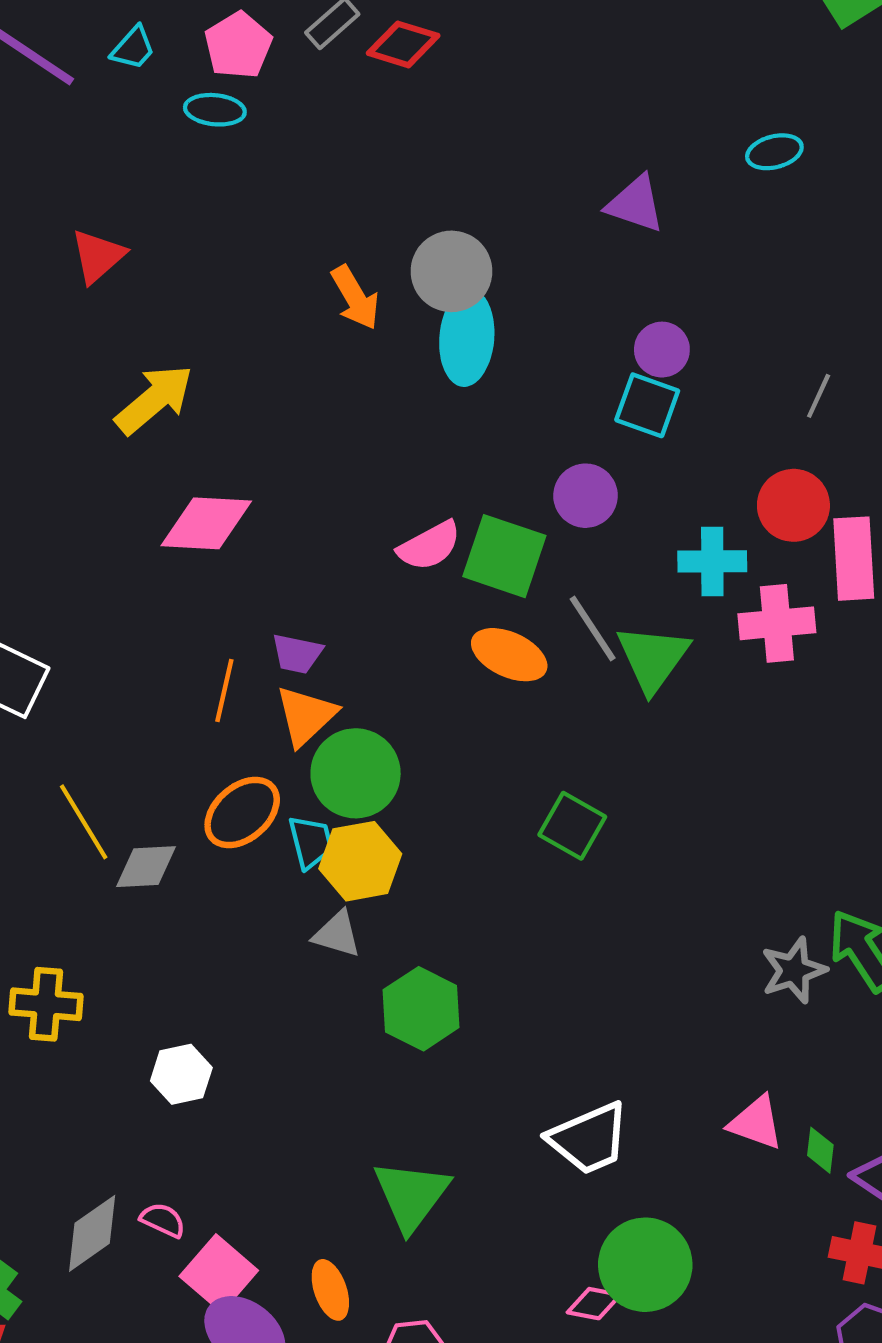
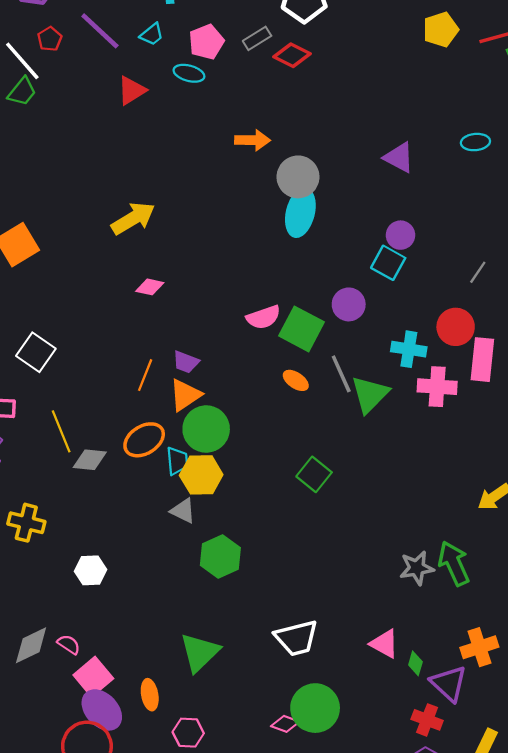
red triangle: (98, 256) -> (132, 90), moved
orange arrow: (355, 298) -> (253, 140), moved, turned -68
pink diamond: (206, 523) -> (150, 287), size x0.6
orange ellipse: (509, 655) -> (296, 380), size x0.7

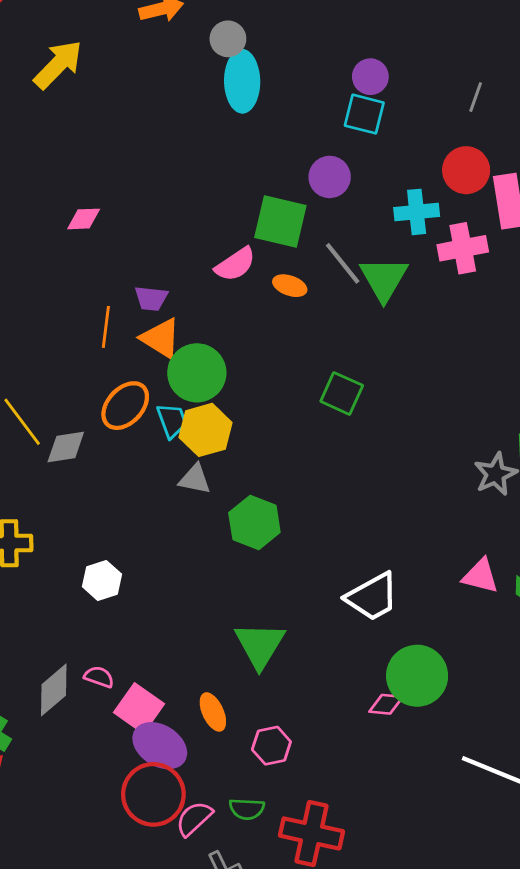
gray circle: (298, 177) -> (228, 39), size x0.7
yellow arrow: (133, 218) -> (58, 65), moved
pink semicircle: (263, 317) -> (235, 264), moved
orange triangle: (185, 395) -> (161, 338), turned -39

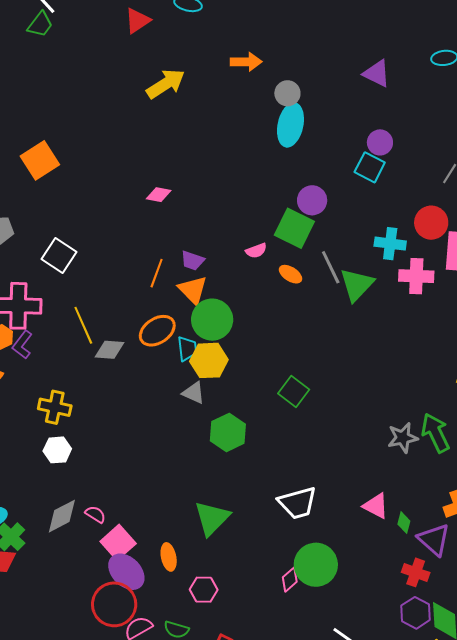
purple circle: (330, 177) -> (312, 200), moved
pink semicircle: (235, 264) -> (256, 251), size x0.7
green square: (342, 393) -> (294, 391), moved
white hexagon: (102, 580) -> (57, 450), moved
pink diamond: (386, 704) -> (290, 580), turned -60

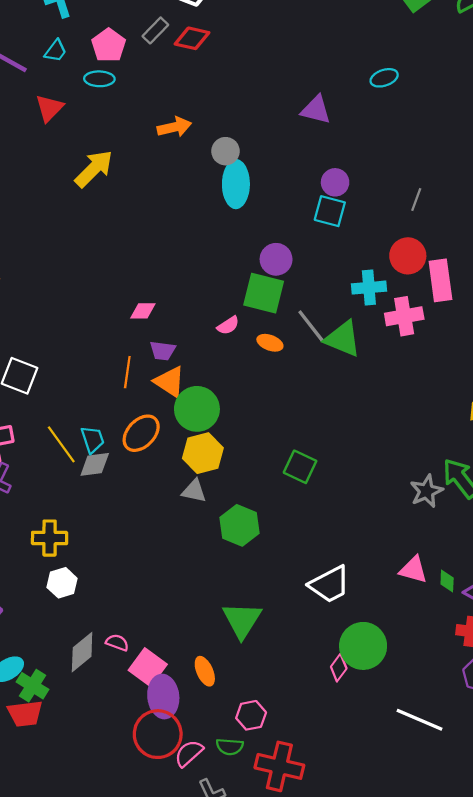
pink diamond: (159, 195) -> (143, 311), moved
green triangle: (357, 285) -> (343, 339), turned -39
cyan trapezoid: (187, 349) -> (93, 439), moved
purple ellipse: (126, 572) -> (163, 697), turned 51
pink hexagon: (204, 590) -> (251, 715), moved

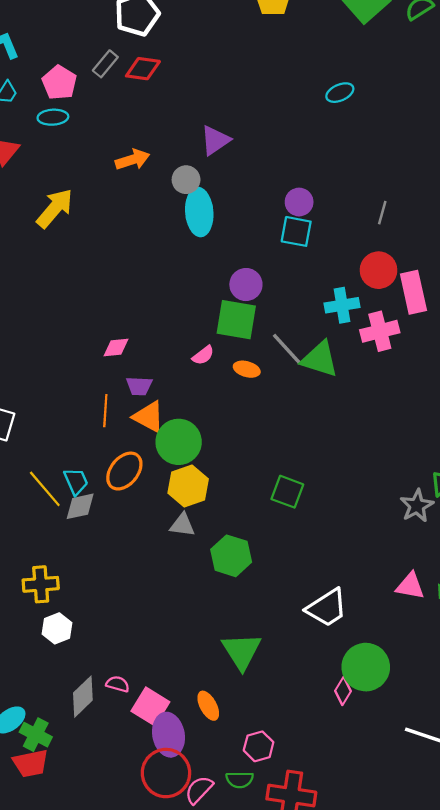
purple triangle: (316, 110) -> (215, 140), moved, turned -44

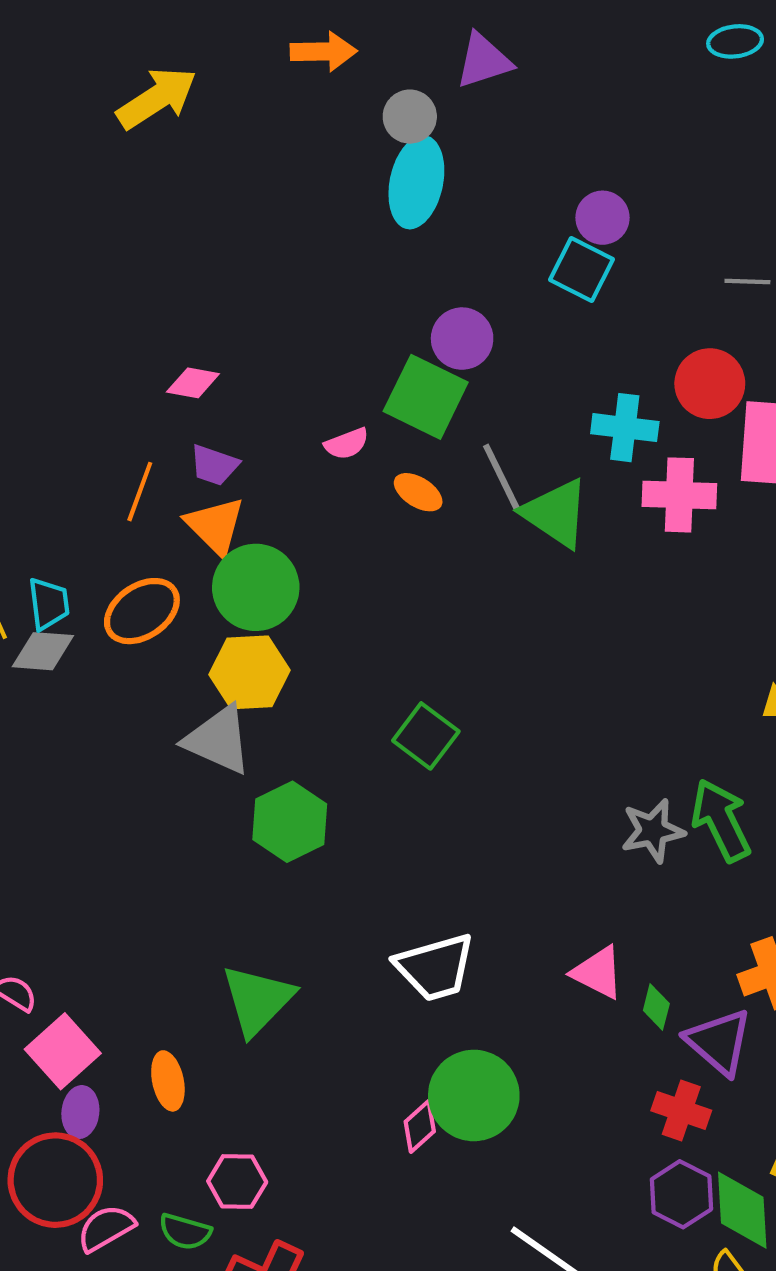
gray line: (382, 213) -> (747, 281), turned 60
gray triangle: (182, 525) -> (218, 740), size x1.5
purple ellipse: (168, 735) -> (80, 1112), size x0.6

